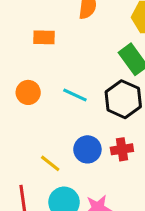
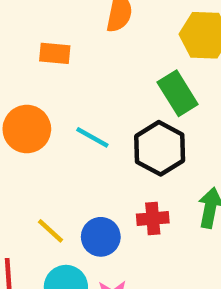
orange circle: (28, 92) -> (27, 129), size x1.4
blue circle: (87, 149) -> (101, 237), moved

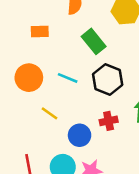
green rectangle: (178, 93) -> (94, 41), moved
yellow line: (50, 231) -> (49, 113), moved

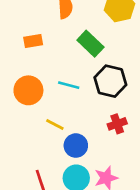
blue circle: (80, 135) -> (76, 146), moved

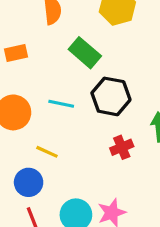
blue circle: (76, 146) -> (29, 182), moved

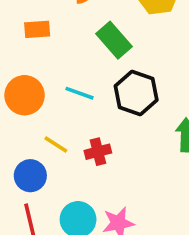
red cross: (122, 147) -> (98, 152), moved

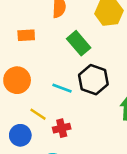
cyan line: (79, 93) -> (62, 88), moved
red cross: (98, 152) -> (62, 128), moved

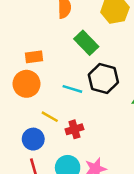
orange rectangle: (26, 35) -> (34, 57), moved

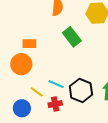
black hexagon: (103, 79) -> (81, 90), moved
cyan line: (72, 89) -> (56, 84), moved

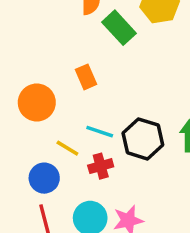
green rectangle: (72, 37) -> (119, 28), moved
orange rectangle: (29, 44) -> (86, 77), moved, turned 72

